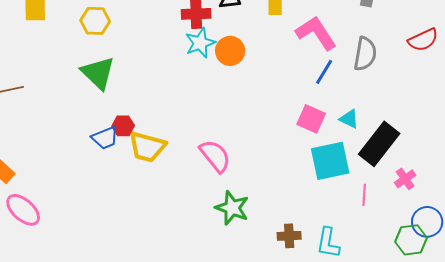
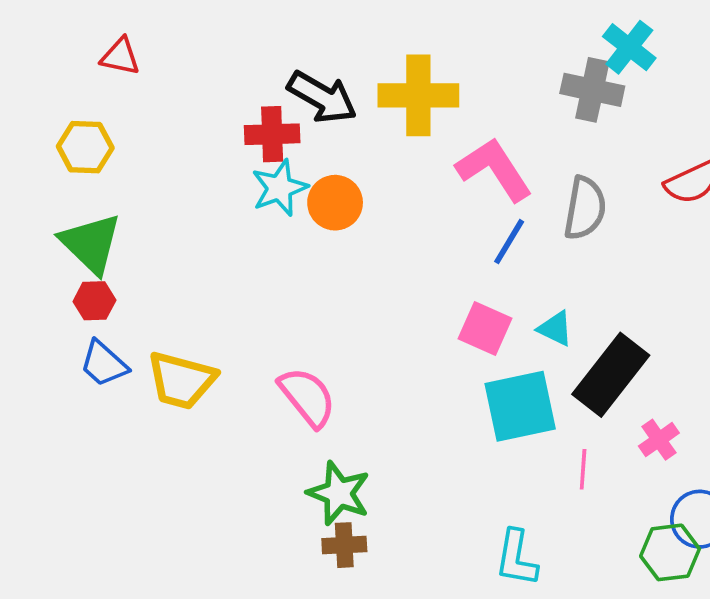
red hexagon: (123, 126) -> (94, 301), moved
blue trapezoid: (105, 138) -> (104, 364), turned 64
brown cross: (289, 236) -> (344, 545), moved

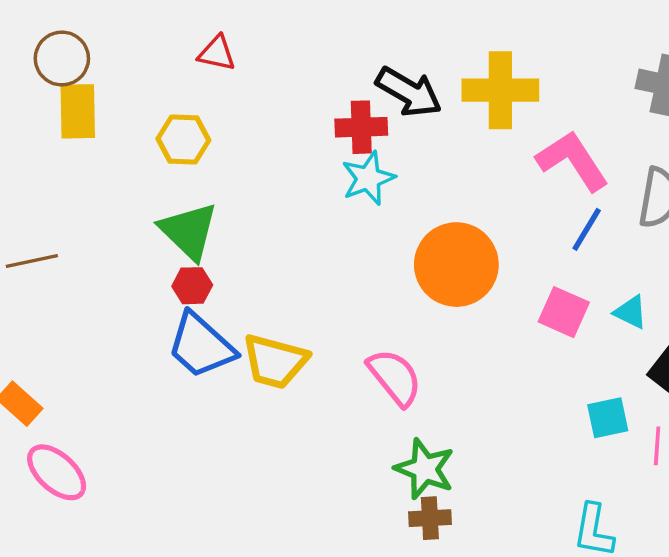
orange circle: (335, 203) -> (456, 265), moved, size x1.6
blue trapezoid: (104, 364) -> (201, 346), size x1.5
cyan square: (520, 406) -> (608, 418), moved, size x0.6

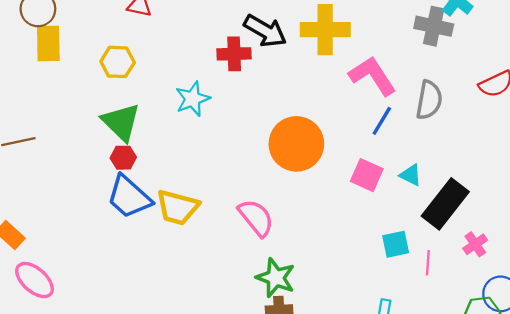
cyan star: (368, 178) -> (193, 99), moved

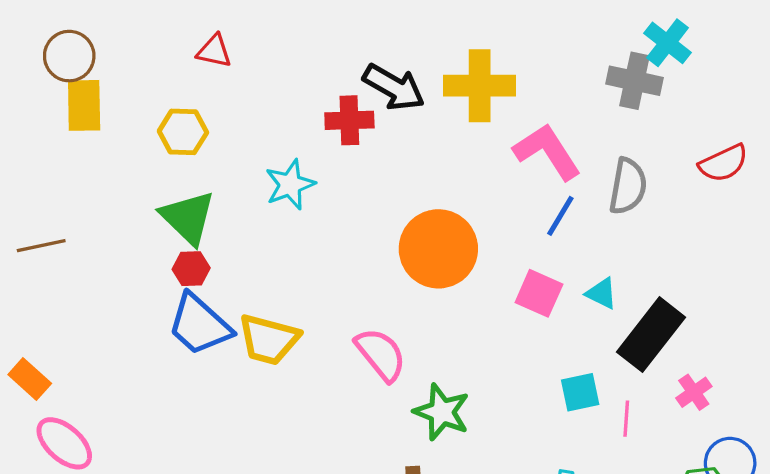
green star: (276, 278) -> (442, 412), moved

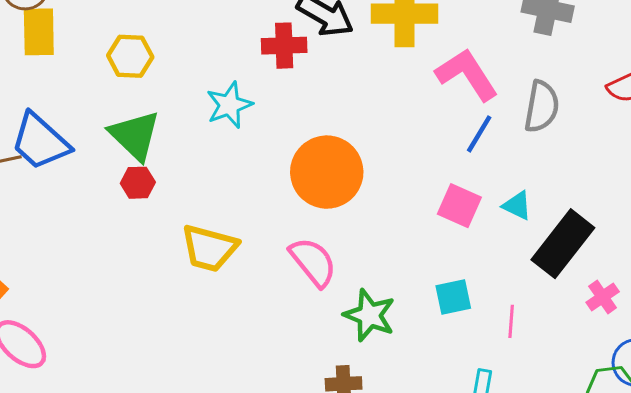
orange circle: (438, 249) -> (327, 172), moved
blue trapezoid: (199, 325) -> (40, 142), moved
cyan square: (580, 392) -> (453, 297), moved
pink line: (626, 419) -> (511, 321), moved

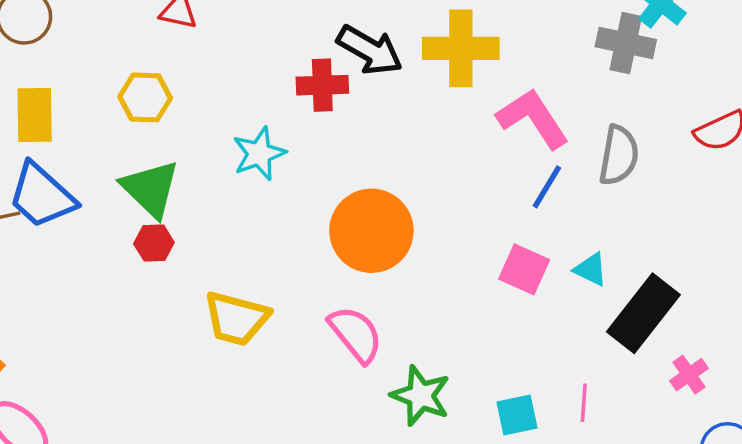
yellow rectangle: (39, 32) -> (35, 115), moved
cyan square: (453, 297) -> (517, 415), moved

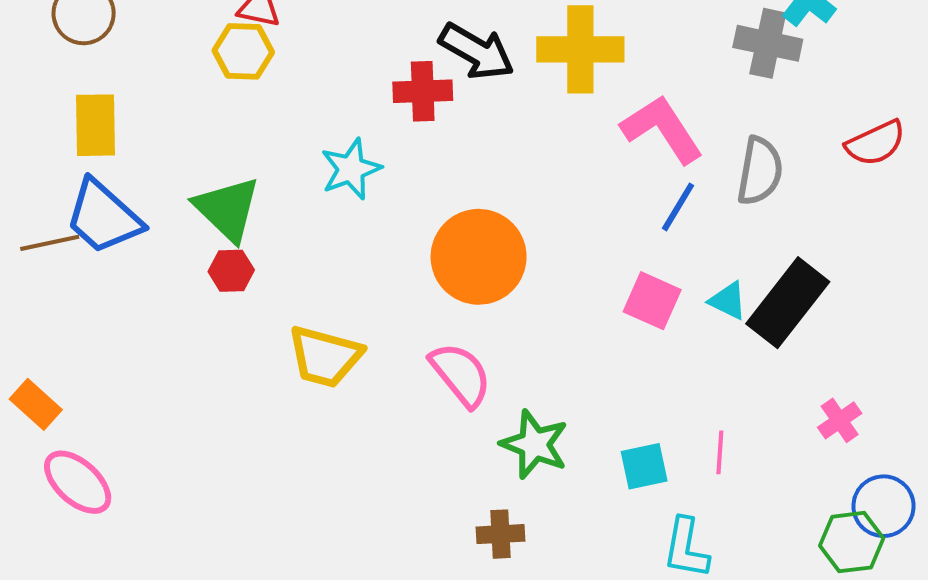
yellow hexagon: (145, 97) -> (243, 51), moved
black rectangle: (643, 313) -> (788, 303), moved

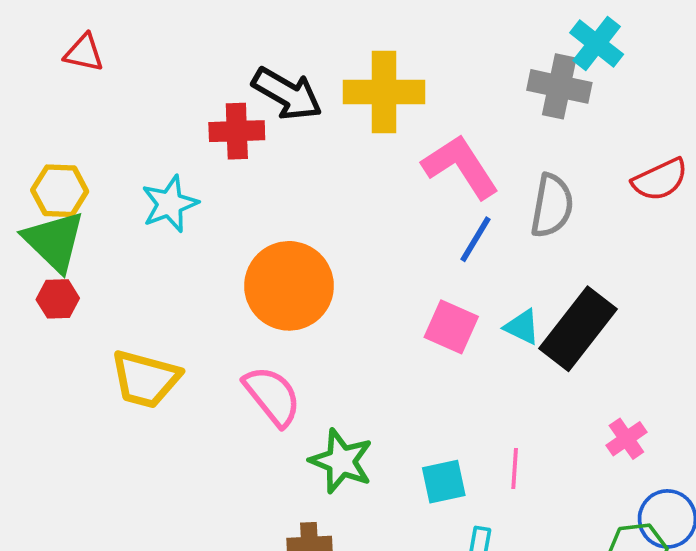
yellow hexagon: (243, 51) -> (60, 191), moved

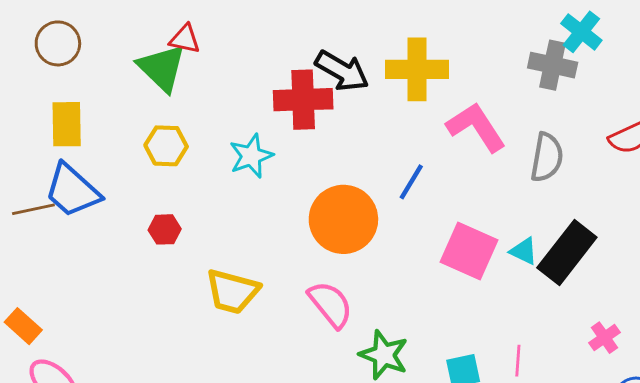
red cross: (237, 131) -> (303, 100), size x1.4
blue line: (475, 239) -> (411, 182), moved
green triangle: (54, 241) -> (162, 68), moved
pink square: (451, 327) -> (469, 251), size x1.4

